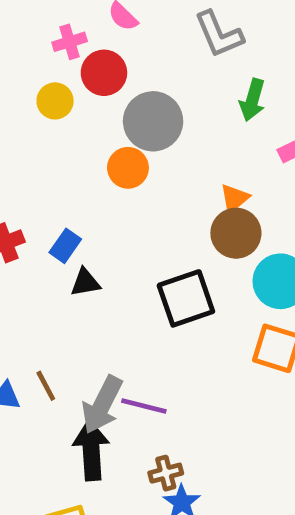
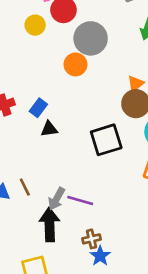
gray arrow: (102, 405) -> (57, 199), size x0.7

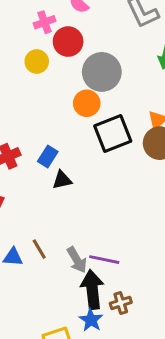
black square: (106, 140) -> (113, 133), moved
gray arrow: (57, 199) -> (77, 260), turned -55
black arrow: (49, 225) -> (92, 289), moved
blue star: (100, 256) -> (91, 320), moved

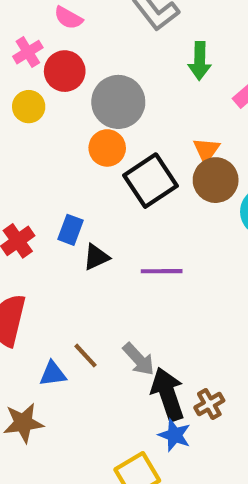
purple line: (104, 260) -> (162, 271), moved

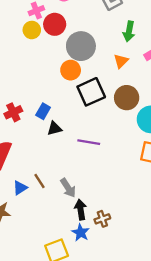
yellow circle: (29, 107) -> (32, 30), moved
orange triangle: (206, 150) -> (121, 61), moved
blue triangle: (53, 374) -> (20, 188), turned -35
black arrow: (168, 394) -> (81, 210), size x0.7

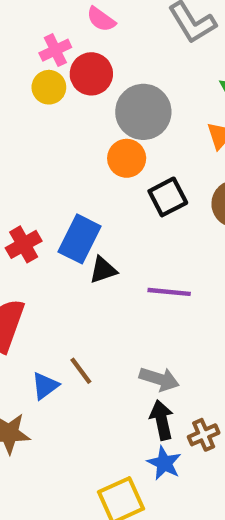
black square: (91, 92) -> (168, 197), size x0.7
blue rectangle: (43, 111) -> (80, 239), size x1.5
gray arrow: (68, 188) -> (159, 379), moved, turned -36

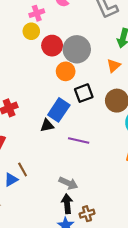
red circle: (91, 74) -> (52, 46), moved
blue rectangle: (80, 239) -> (59, 110), moved
brown line: (81, 371) -> (23, 169), moved

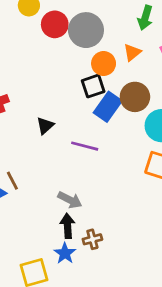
orange circle: (66, 71) -> (104, 64), moved
blue rectangle: (59, 110) -> (108, 107), moved
black triangle: (47, 125) -> (45, 126), turned -32

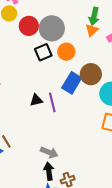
orange triangle: (132, 52) -> (92, 30), moved
black square: (93, 86) -> (43, 52), moved
black triangle: (45, 126) -> (36, 100), moved, turned 32
purple line: (85, 146) -> (52, 102), moved, turned 66

